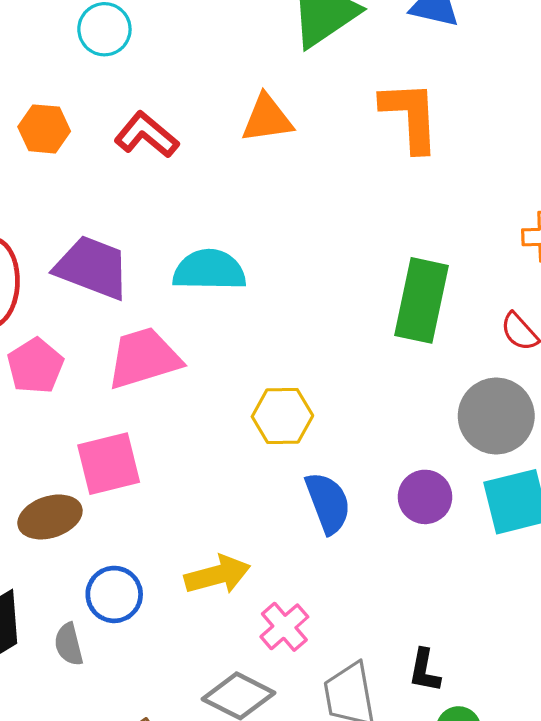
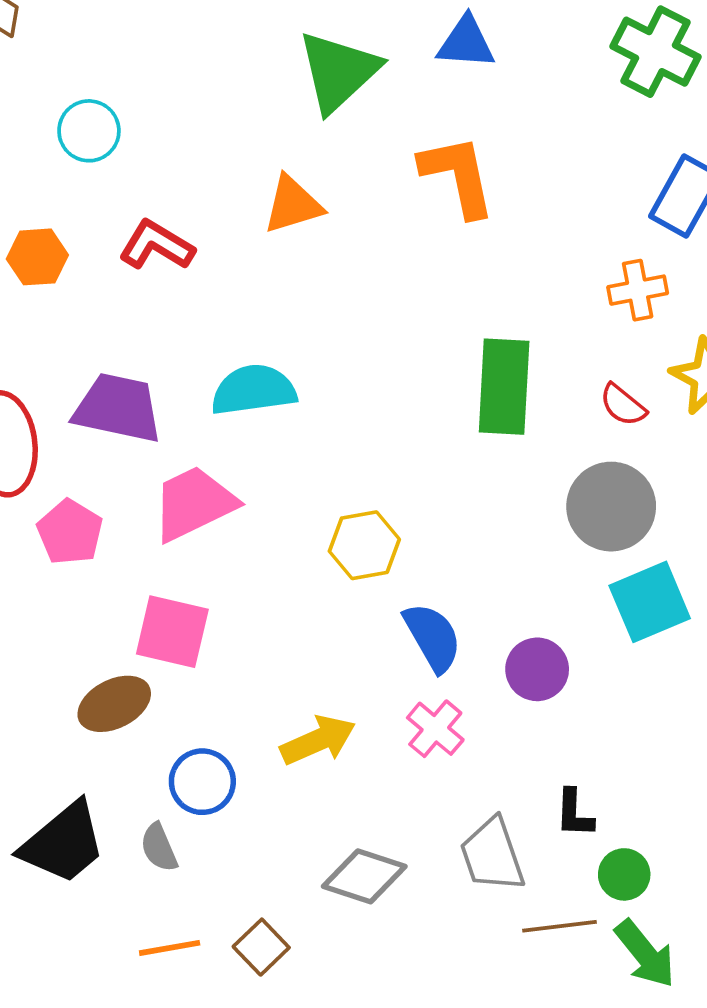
pink square: (109, 464) -> (172, 632), turned 36
purple circle: (425, 497) -> (537, 669), moved
pink cross: (284, 627) -> (435, 729), moved

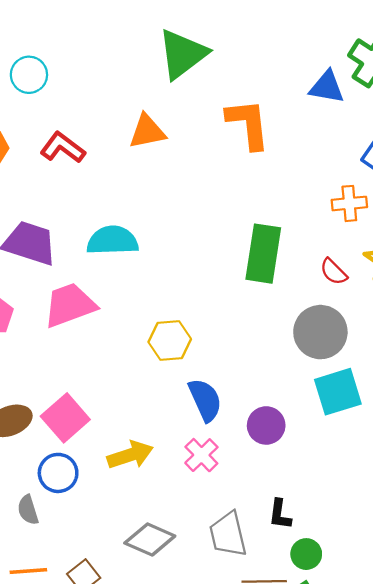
blue triangle: (466, 43) -> (327, 87), moved
pink square: (172, 632) -> (65, 418), moved, turned 30

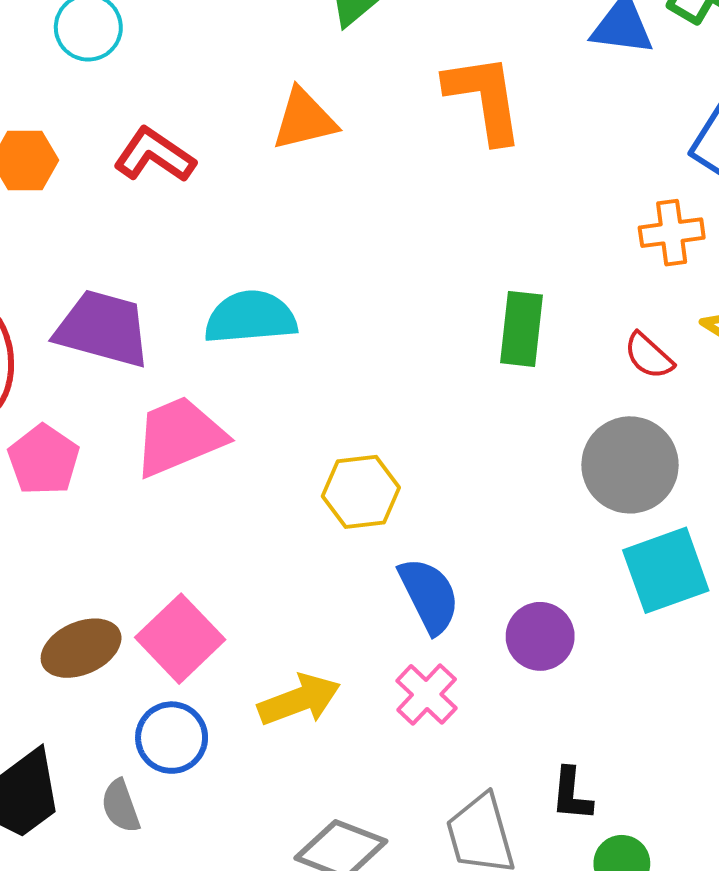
green rectangle: (263, 254) -> (522, 329), size x0.7

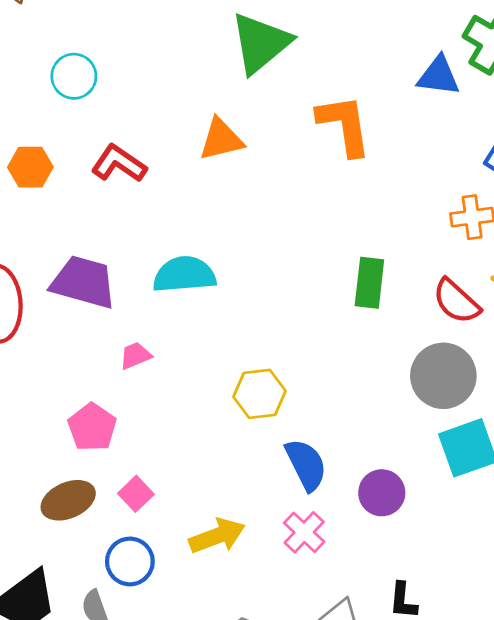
red semicircle: (649, 356) -> (456, 301), size x1.4
pink trapezoid: (179, 436) -> (135, 356), size x0.5
pink pentagon: (44, 460) -> (92, 427), moved
pink square: (180, 639) -> (136, 494), size x0.6

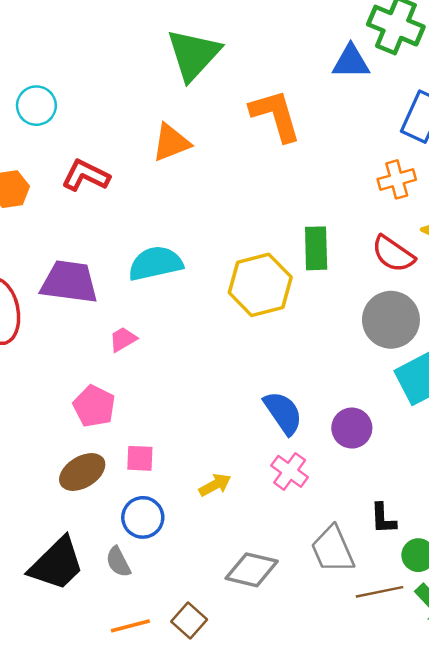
yellow hexagon: (260, 394) -> (260, 285), moved, size x1.4
pink square: (136, 494) -> (140, 458), turned -36
yellow arrow: (217, 536) -> (215, 485), size x0.7

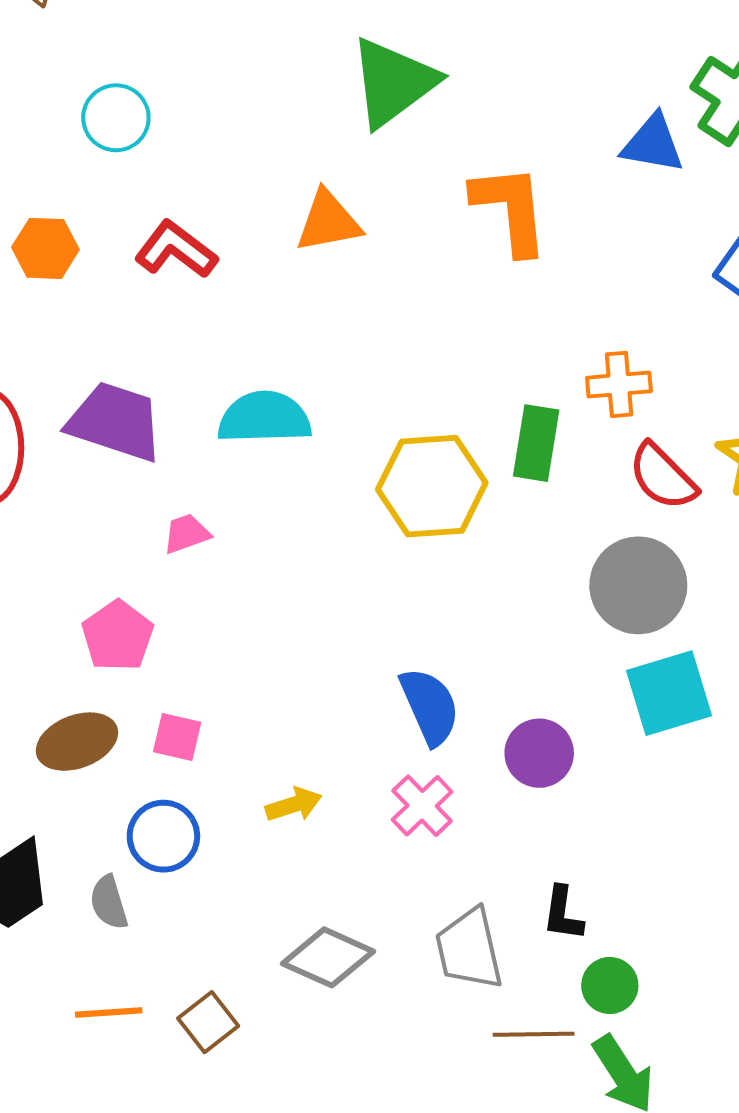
orange cross: (397, 179) -> (619, 384), moved

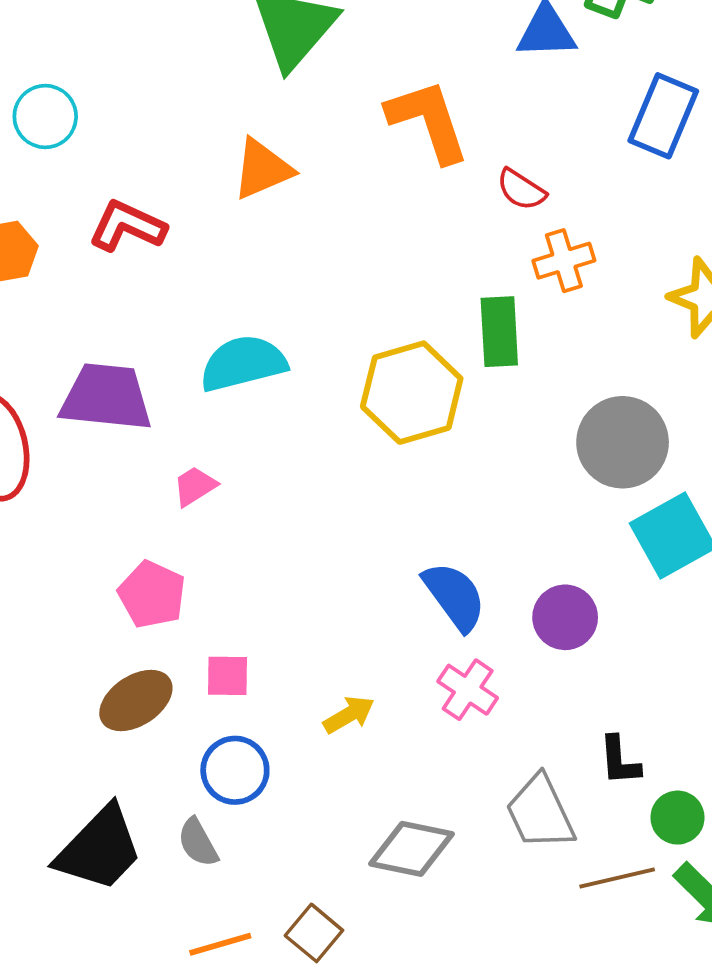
red semicircle: (663, 477) -> (521, 190), moved, size x0.7

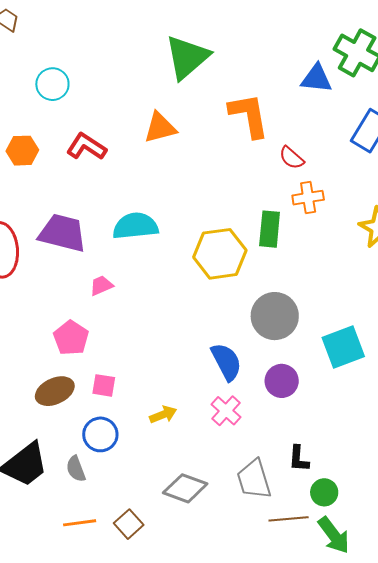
gray circle: (623, 442) -> (275, 316), moved

